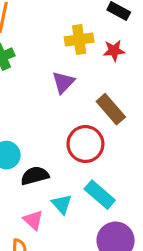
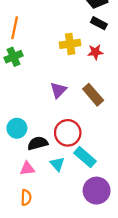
purple triangle: (63, 82) -> (58, 90), moved
red circle: (85, 144) -> (68, 133), moved
pink triangle: (33, 220) -> (27, 169), moved, turned -49

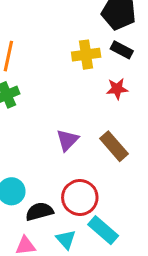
yellow cross: (70, 44) -> (86, 55), moved

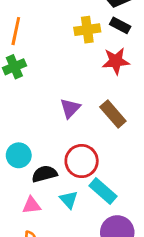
red star: (117, 89) -> (116, 61), size x1.4

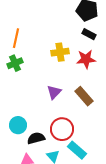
yellow cross: (87, 30) -> (60, 52), moved

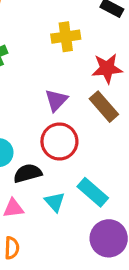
red star: (86, 59) -> (107, 68), moved
red circle: (62, 129) -> (59, 141), moved

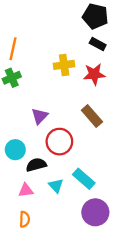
red star: (107, 68) -> (94, 74), moved
purple triangle: (56, 100) -> (40, 116), moved

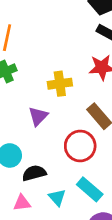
yellow cross: (64, 65) -> (60, 84), moved
red circle: (59, 142) -> (80, 146), moved

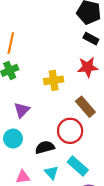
purple triangle: (38, 116) -> (22, 110), moved
black semicircle: (34, 173) -> (45, 147), moved

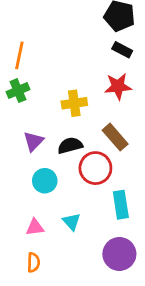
cyan circle: (13, 139) -> (45, 181), moved
black semicircle: (45, 147) -> (70, 146), moved
cyan rectangle: (78, 166) -> (121, 205), moved, turned 40

